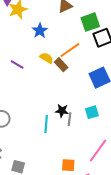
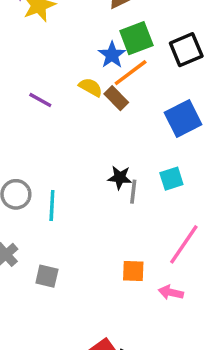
green square: (90, 22) -> (136, 38), moved
blue star: (40, 31) -> (112, 55), moved
cyan line: (46, 124) -> (52, 205), moved

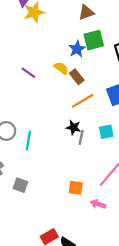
orange line: (131, 73) -> (83, 101), moved

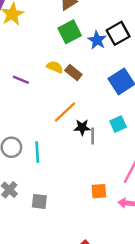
green square: (94, 40) -> (70, 32), moved
blue star: (77, 49) -> (97, 40), moved
orange line: (83, 101) -> (65, 112), moved

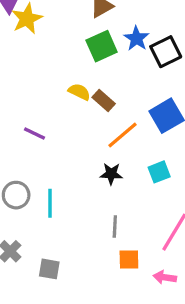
blue star: (97, 40) -> (136, 38), moved
purple line: (21, 80) -> (34, 134), moved
orange line: (65, 112) -> (123, 135), moved
gray line: (93, 136) -> (115, 226), moved

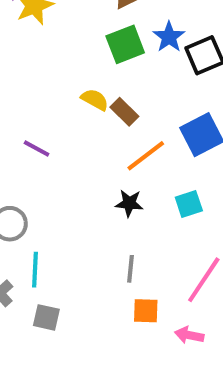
cyan line: (50, 203) -> (35, 270), moved

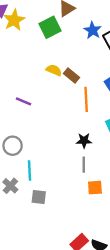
green square: (125, 44) -> (50, 27), moved
orange line: (146, 156) -> (86, 99), turned -50
black star: (129, 203) -> (84, 141), moved

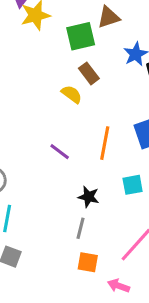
brown rectangle: (71, 76) -> (89, 73), moved
purple line: (24, 101) -> (60, 152), moved

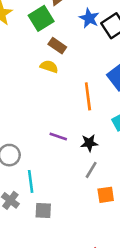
purple line: (60, 152) -> (58, 136), moved
gray line: (81, 228) -> (91, 170), turned 36

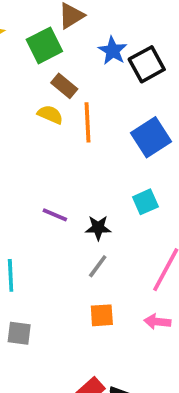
orange line: (88, 96) -> (87, 122), moved
orange square: (106, 195) -> (102, 315), moved
gray square: (43, 210) -> (19, 333), moved

